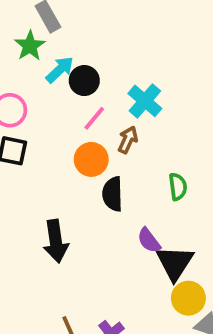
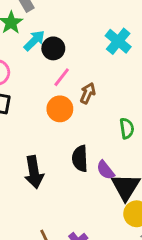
cyan cross: (145, 101) -> (118, 41), moved
black semicircle: (113, 194) -> (80, 159), moved

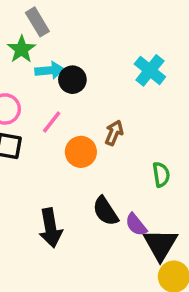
cyan arrow: (34, 40) -> (50, 70), turned 40
pink line: (62, 77) -> (52, 122), moved
black semicircle: (80, 159) -> (105, 211), turned -30

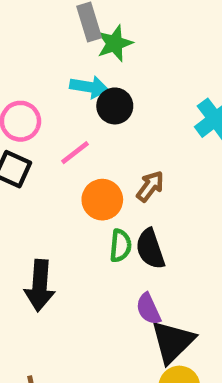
green star: (22, 49) -> (115, 43), moved
green semicircle: (161, 174) -> (120, 246), moved
black semicircle: (105, 211) -> (150, 249), moved

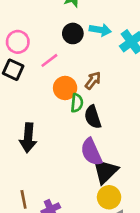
cyan arrow: (89, 87) -> (100, 30), moved
green semicircle: (120, 246) -> (77, 103), moved
purple semicircle: (148, 309) -> (91, 152), size x1.5

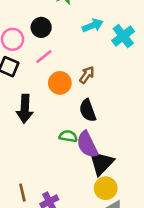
cyan arrow: (100, 30) -> (93, 25), turned -30
black circle: (73, 33) -> (41, 27), moved
green semicircle: (77, 103) -> (68, 136), moved, turned -84
black arrow: (28, 138) -> (25, 109), moved

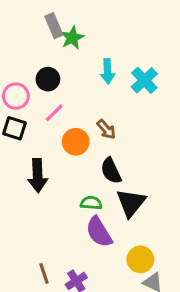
cyan arrow: (93, 25) -> (108, 71), turned 114
brown arrow: (87, 75) -> (106, 129), turned 108
purple semicircle: (87, 145) -> (99, 232), moved
black triangle: (101, 163) -> (131, 203), moved

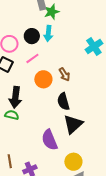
cyan arrow: (108, 71) -> (48, 34), moved
green semicircle: (91, 203) -> (12, 115), moved

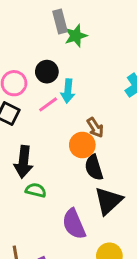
cyan arrow: (48, 34) -> (68, 91), moved
orange circle: (43, 79) -> (82, 145), moved
green semicircle: (12, 115) -> (36, 190), moved

